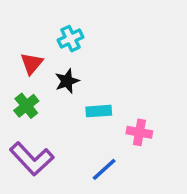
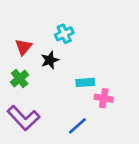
cyan cross: (71, 39) -> (64, 34), moved
cyan rectangle: (99, 111) -> (85, 82), moved

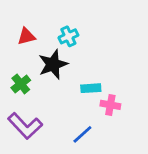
red triangle: (23, 47) -> (26, 36), moved, turned 36
black star: (50, 60) -> (53, 64), size x1.5

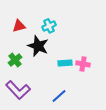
black star: (53, 64) -> (38, 46), turned -30
pink cross: (110, 105) -> (83, 64), moved

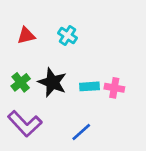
cyan cross: (49, 26) -> (67, 35), turned -32
black star: (38, 46) -> (52, 82), moved

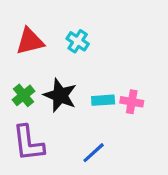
red triangle: (26, 35) -> (30, 41), size x1.4
purple L-shape: (25, 124) -> (28, 143), turned 36

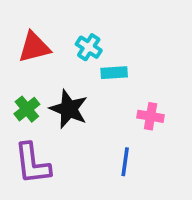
cyan rectangle: (103, 100) -> (114, 73), moved
blue line: (94, 153) -> (125, 162), moved, turned -40

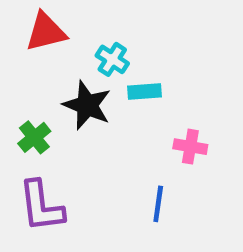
red triangle: (34, 47) -> (46, 32), moved
black star: (69, 109) -> (87, 105), moved

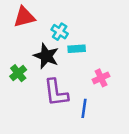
pink cross: (190, 147) -> (101, 78), turned -35
purple L-shape: (41, 206) -> (56, 93), moved

